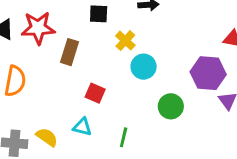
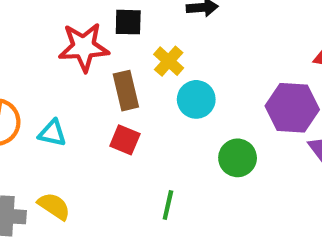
red star: (38, 28) -> (84, 47), moved
brown rectangle: (69, 52) -> (126, 91), moved, turned -30
cyan triangle: (82, 127) -> (52, 133), moved

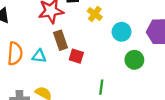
brown rectangle: (126, 91) -> (61, 40), moved
cyan circle: (196, 99) -> (122, 32), moved

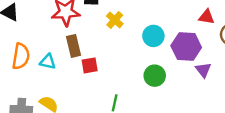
cyan circle: (122, 32) -> (153, 36), moved
red square: (76, 56) -> (90, 65), turned -32

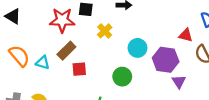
brown rectangle: (73, 46) -> (66, 51), turned 54
orange semicircle: (21, 56) -> (19, 56), turned -55
green circle: (155, 76) -> (122, 77), moved

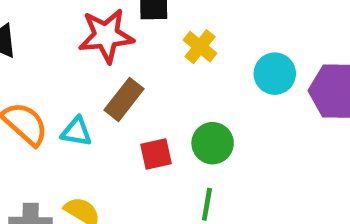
red square: (79, 69) -> (156, 154), moved
green circle: (122, 77) -> (213, 143), moved

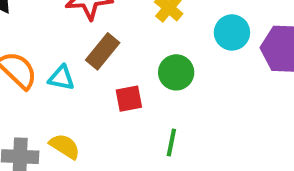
green circle: (213, 143) -> (176, 72), moved

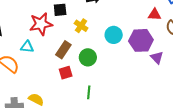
brown rectangle: (103, 51) -> (63, 50), moved
cyan triangle: (61, 78) -> (27, 47), moved

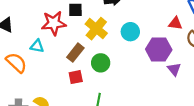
yellow cross: (81, 26) -> (96, 29), size x1.5
cyan circle: (114, 35) -> (130, 32), moved

